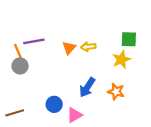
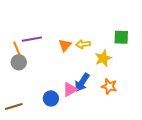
yellow star: (121, 60) -> (103, 58), moved
pink triangle: (74, 115) -> (70, 89), moved

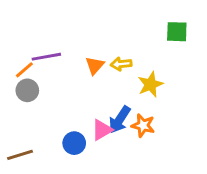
green square: (121, 37) -> (177, 32), moved
orange line: (17, 48) -> (24, 70), turned 72
orange star: (109, 86) -> (143, 126), moved

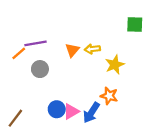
gray circle: (27, 90) -> (40, 69), moved
blue arrow: (120, 120) -> (91, 113), moved
pink triangle: (102, 130) -> (71, 111), moved
brown line: (20, 155) -> (15, 118), turned -36

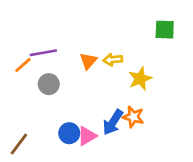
blue arrow: (91, 113) -> (113, 122), moved

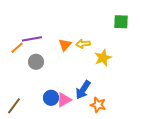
orange star: (133, 117) -> (98, 105), moved

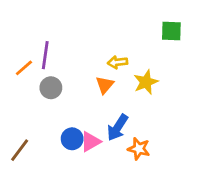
purple line: (32, 39) -> (45, 55), turned -72
orange triangle: (65, 45) -> (105, 85), moved

